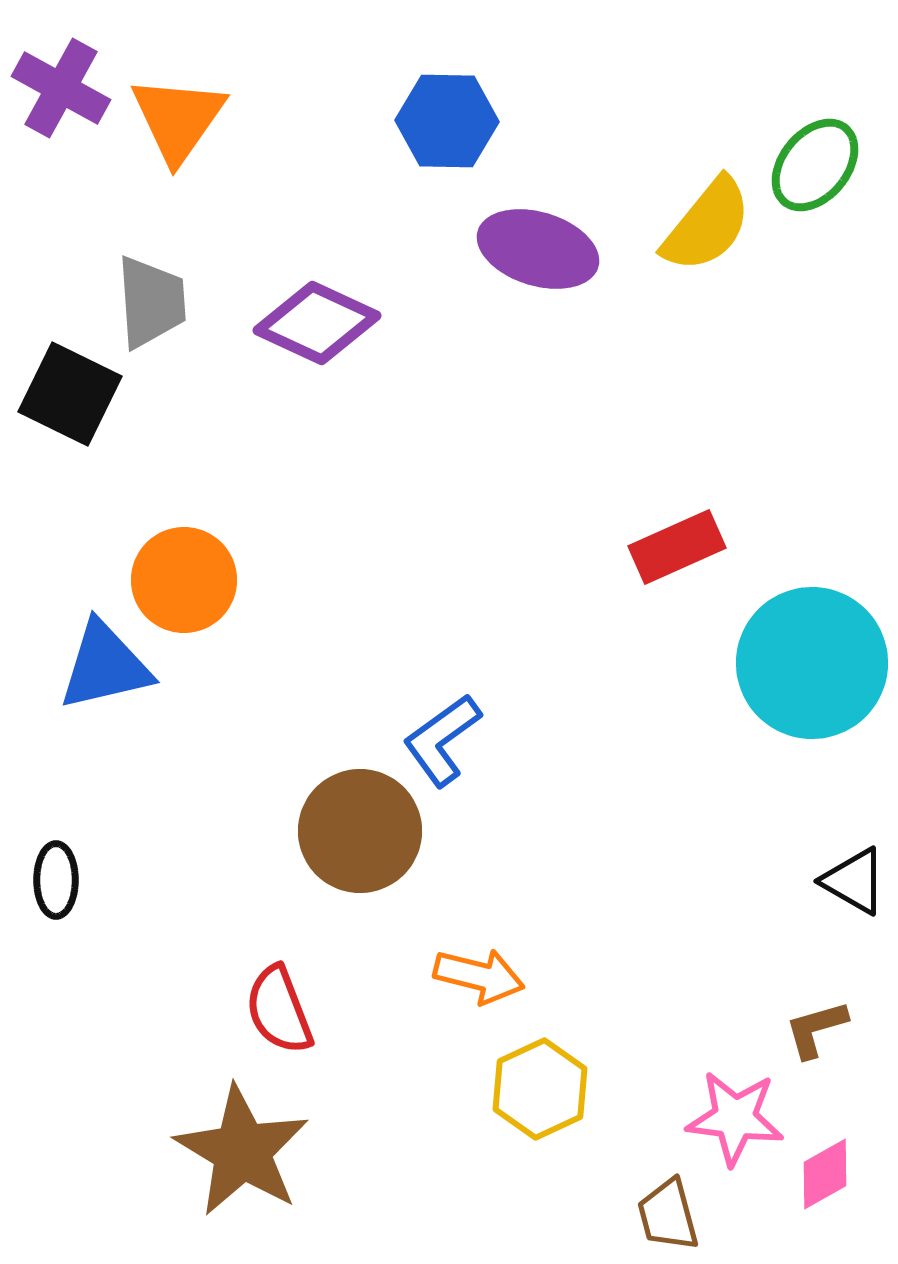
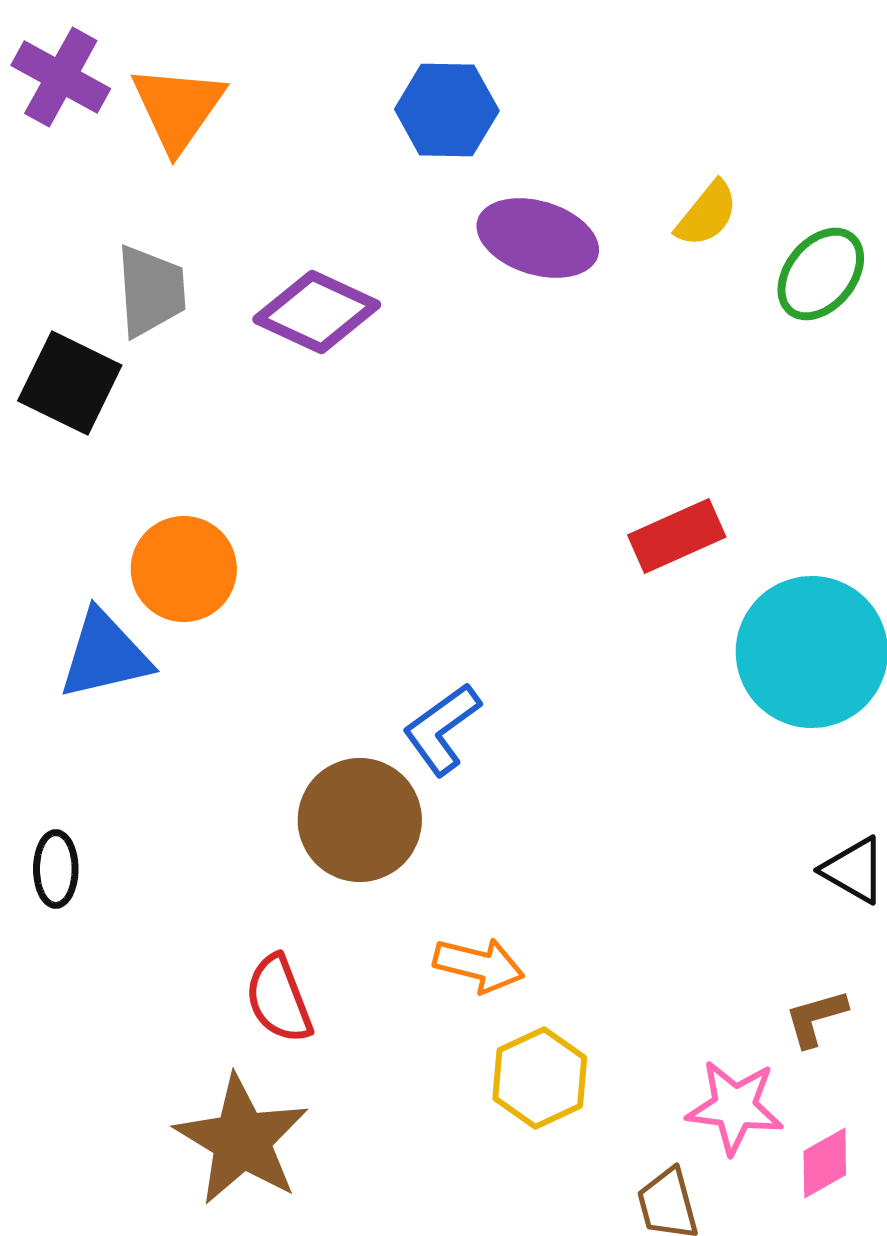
green ellipse: (815, 165) -> (821, 274), moved
yellow semicircle: (707, 225) -> (707, 214), size x0.7

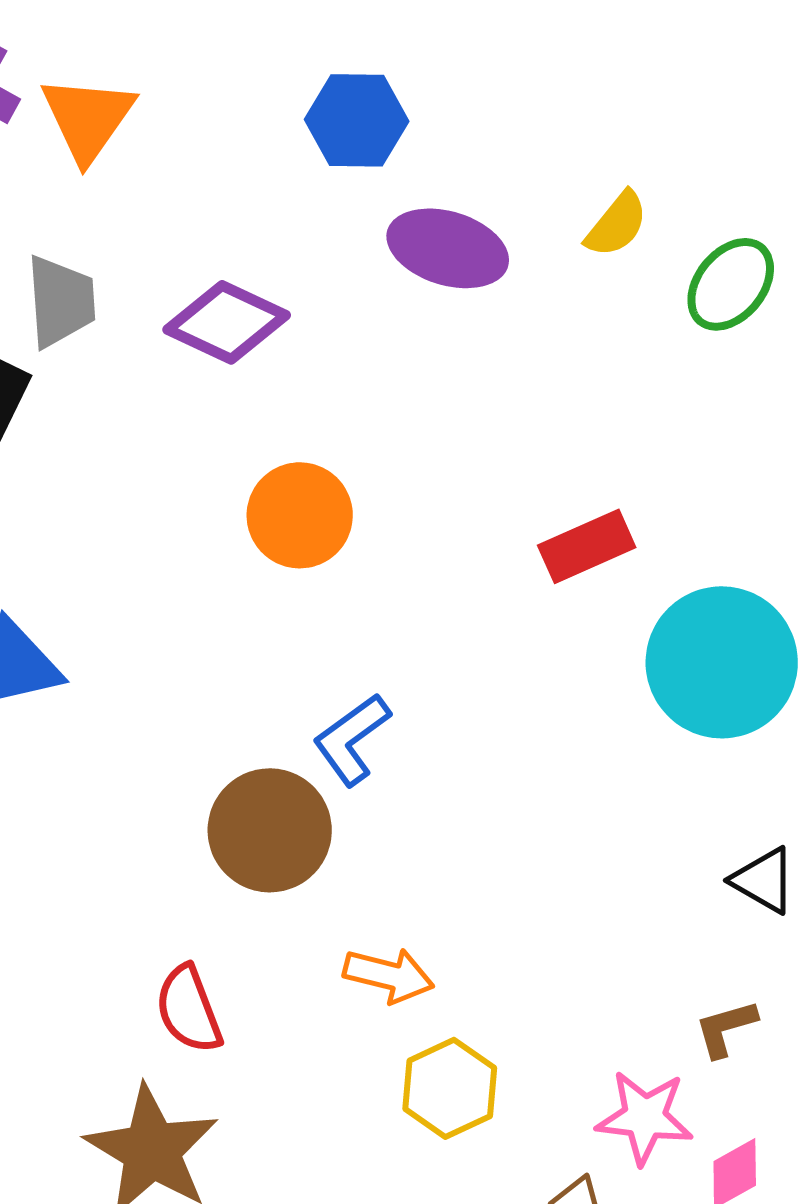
orange circle: (184, 569) -> (300, 515), moved

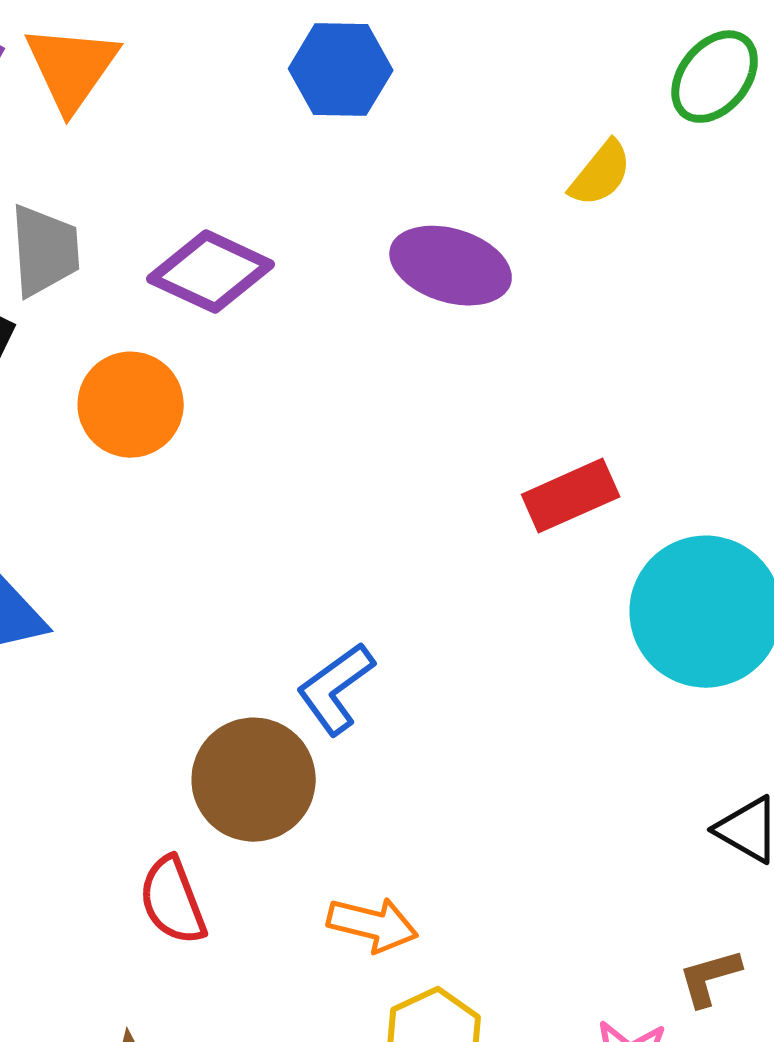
purple ellipse: (448, 248) -> (451, 266), moved
green ellipse: (731, 284) -> (715, 77), moved
orange circle: (300, 515) -> (131, 405), moved
red semicircle: (189, 1009) -> (173, 901), moved

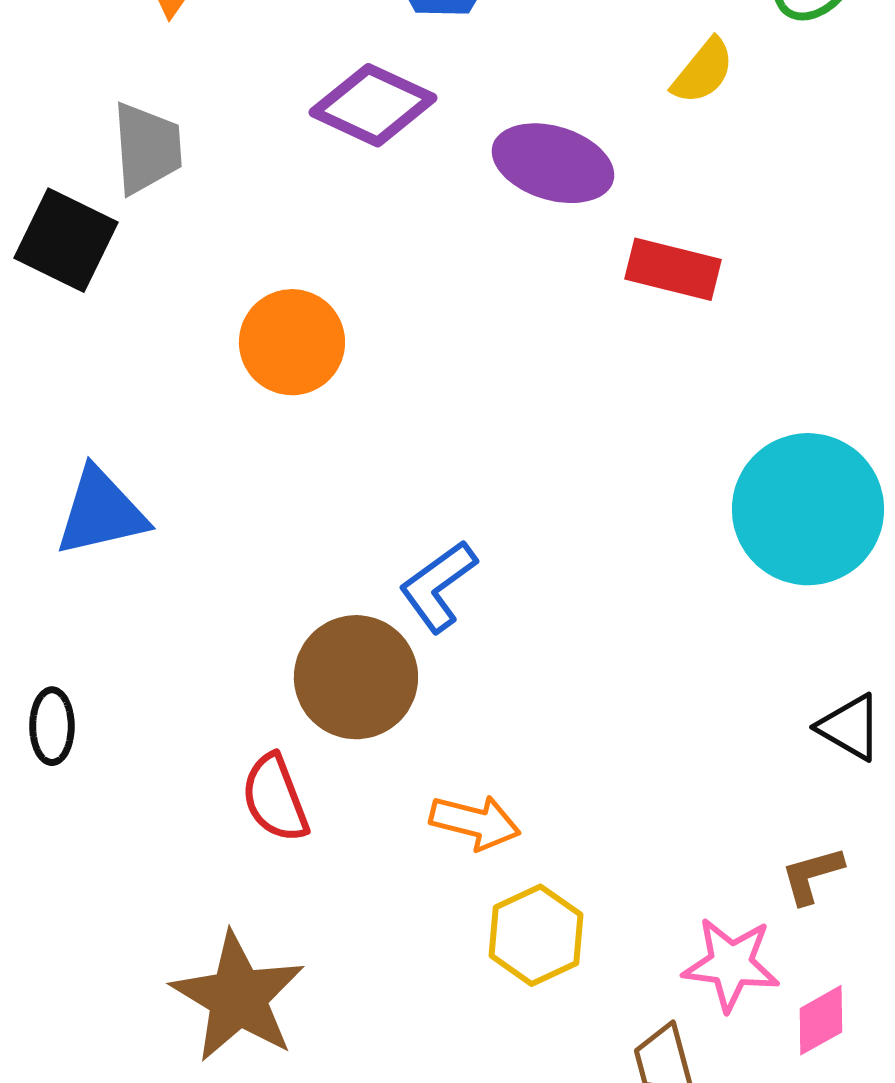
purple diamond: (211, 272) -> (373, 105), moved
orange circle: (131, 405) -> (292, 342), moved
red rectangle: (571, 496) -> (673, 269), moved, turned 38

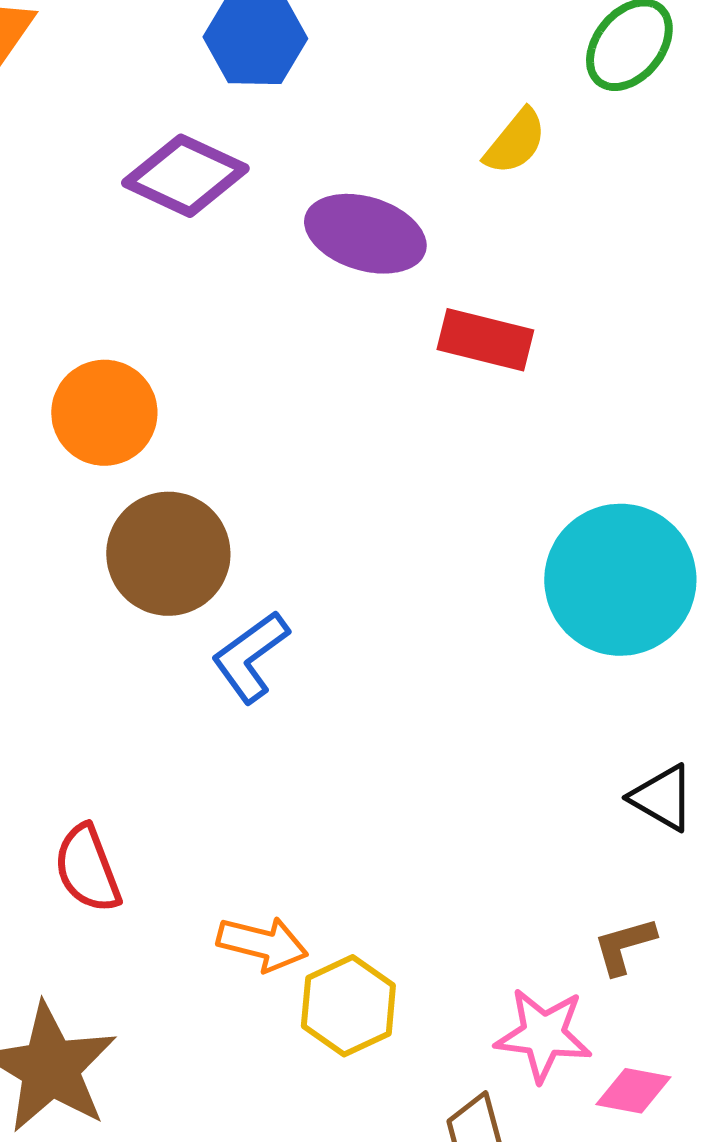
brown circle: (356, 677) -> (168, 554), moved
orange arrow: (475, 822) -> (262, 944), moved
pink diamond: (821, 1020) -> (633, 1091), turned 40

